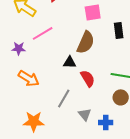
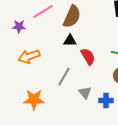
brown semicircle: (86, 42) -> (72, 17), moved
orange arrow: (29, 78) -> (29, 57), turned 130

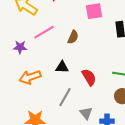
brown semicircle: (72, 17) -> (73, 37), size x0.6
black triangle: (70, 41) -> (62, 67), moved

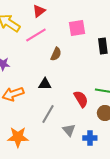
pink line: (44, 32) -> (36, 35), moved
red semicircle: (89, 77) -> (81, 99), moved

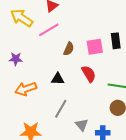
pink square: (77, 28) -> (95, 47), moved
red semicircle: (81, 99) -> (89, 74), moved

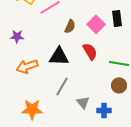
pink square: (95, 47) -> (96, 24), turned -36
black triangle: (58, 79) -> (59, 56), size x1.5

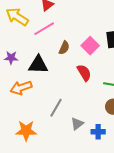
black triangle: (59, 56) -> (38, 65), moved
gray triangle: (83, 102) -> (77, 124), turned 32

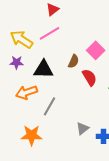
yellow arrow: (17, 17) -> (22, 39), moved
brown semicircle: (64, 48) -> (74, 61), moved
gray line: (56, 108) -> (50, 106), moved

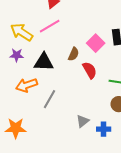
orange star: (32, 135) -> (16, 128), moved

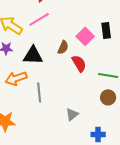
gray line: (50, 99) -> (39, 92), turned -36
blue cross: (104, 129) -> (98, 134), moved

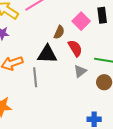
black triangle: (33, 55) -> (47, 54), moved
gray triangle: (72, 114) -> (80, 71), moved

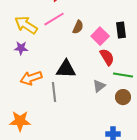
brown semicircle: (59, 32) -> (78, 27), moved
red semicircle: (75, 48) -> (107, 57), moved

